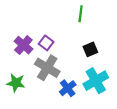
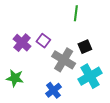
gray cross: (47, 68) -> (64, 60), moved
blue cross: (68, 88) -> (53, 90), moved

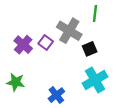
green line: (76, 13) -> (95, 14), moved
gray cross: (64, 60) -> (69, 31), moved

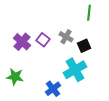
gray cross: (69, 31) -> (66, 37), moved, size x0.6
cyan cross: (95, 80) -> (75, 70), moved

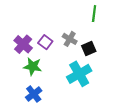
green star: (15, 77) -> (33, 66), moved
blue cross: (53, 89) -> (34, 94), moved

